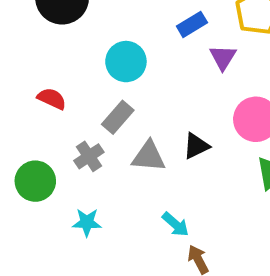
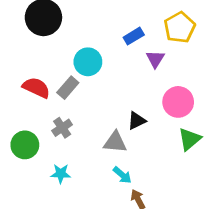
red semicircle: (52, 99) -> (36, 88), size x1.4
gray rectangle: (118, 117) -> (68, 88), moved
gray triangle: (149, 156) -> (115, 142), moved

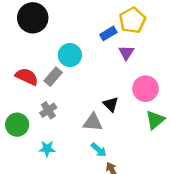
yellow pentagon: (180, 27) -> (132, 20), moved
black triangle: (137, 121) -> (111, 104), turned -49

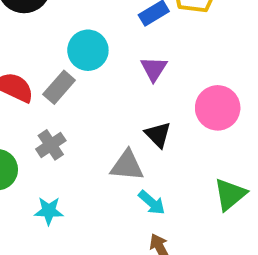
purple triangle: (126, 53) -> (154, 69), moved
green triangle: (155, 120) -> (230, 194), moved
cyan arrow: (99, 150) -> (152, 203), moved

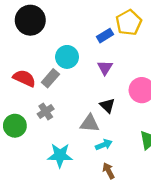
cyan arrow: (152, 203) -> (104, 145), turned -63
cyan star: (49, 211) -> (60, 155), moved, size x1.5

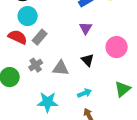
cyan circle: (67, 57) -> (28, 16), moved
gray triangle: (90, 123) -> (61, 68), moved

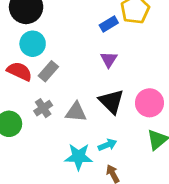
pink circle: (117, 47) -> (149, 103), moved
black triangle: (88, 60) -> (111, 102), size x1.5
cyan star: (48, 102) -> (79, 157), moved

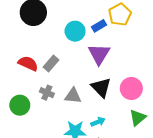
cyan circle: (33, 44) -> (75, 31), moved
purple triangle: (109, 59) -> (99, 54), size x1.6
gray cross: (43, 108) -> (47, 93), turned -32

